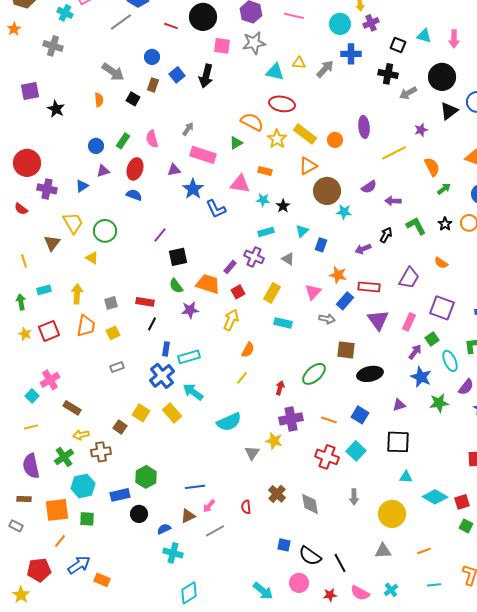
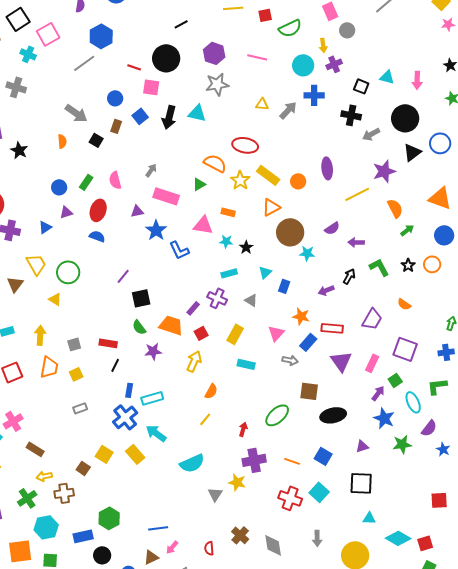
pink square: (222, 46) -> (151, 87), moved
cyan triangle: (275, 72) -> (197, 113), moved
purple star: (421, 130) -> (384, 171), size x1.6

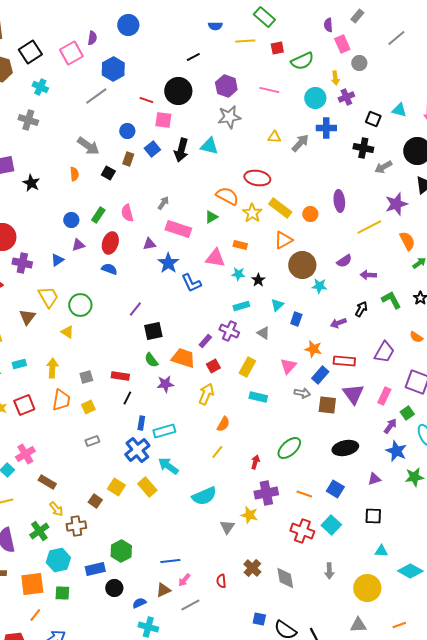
pink square: (48, 34) -> (71, 53), moved
brown square: (309, 391) -> (327, 405), moved
yellow arrow: (44, 476) -> (56, 509), turned -119
black square: (361, 483) -> (373, 516), size x0.7

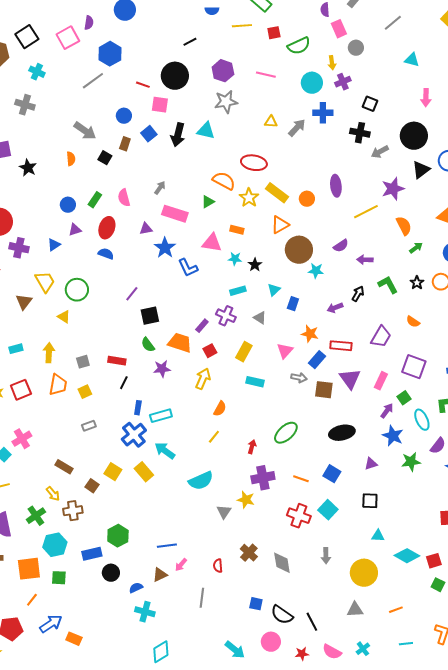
cyan triangle: (399, 110) -> (412, 60), moved
brown rectangle: (47, 482) -> (64, 467), moved
gray line: (190, 605) -> (202, 598), moved, turned -54

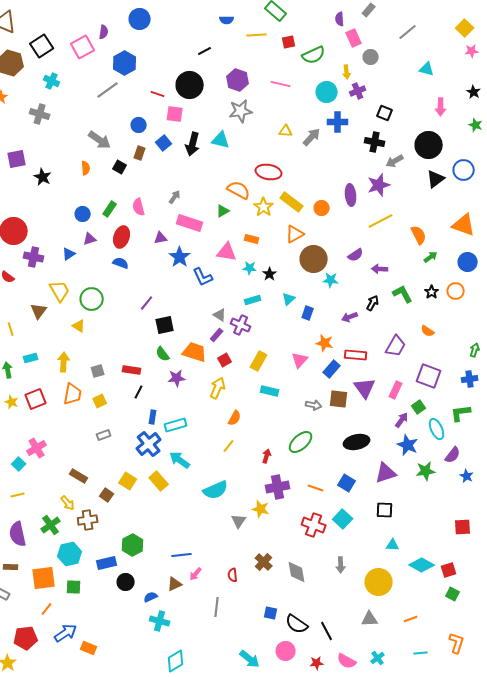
purple star: (393, 189) -> (379, 185), moved
gray triangle: (260, 318) -> (220, 315), moved
gray arrow: (299, 378) -> (314, 405), moved
purple triangle: (371, 464) -> (386, 473), size x1.6

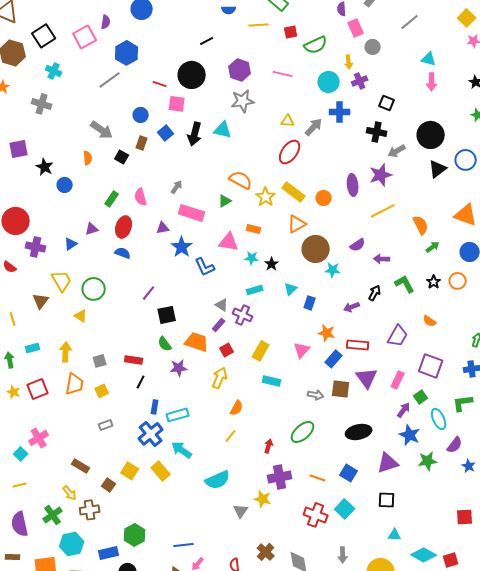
pink arrow: (441, 107) -> (432, 82), moved
red ellipse: (269, 172) -> (290, 152), moved, turned -65
blue circle: (83, 214) -> (65, 185), moved

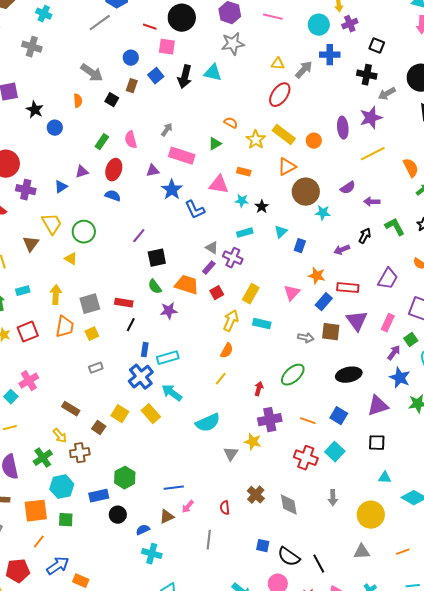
orange semicircle: (241, 180) -> (231, 123), size x0.6
gray square: (100, 361) -> (90, 304), size x1.5
yellow arrow: (220, 378) -> (231, 321), moved

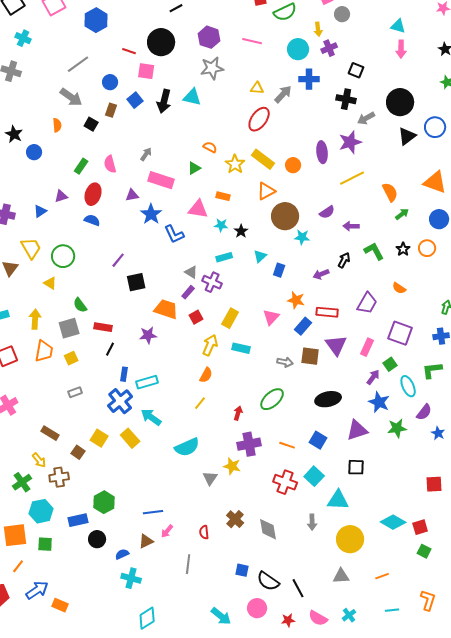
gray line: (100, 23) -> (78, 64), moved
green semicircle: (155, 287) -> (80, 305), moved
cyan triangle: (385, 478) -> (338, 500), moved, size x1.6

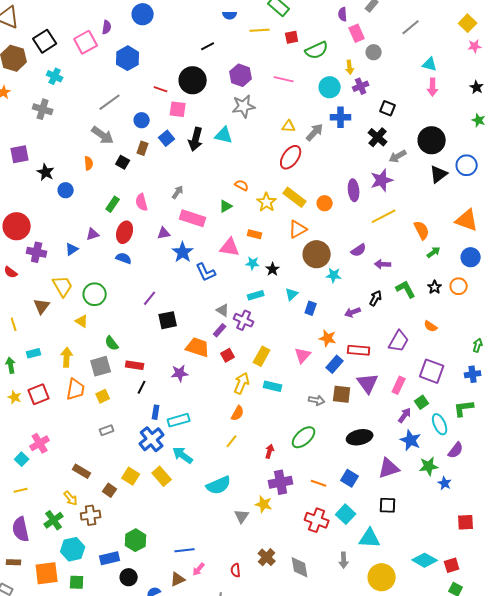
black cross: (346, 99) -> (378, 137), turned 30
blue star: (438, 433) -> (445, 483), moved

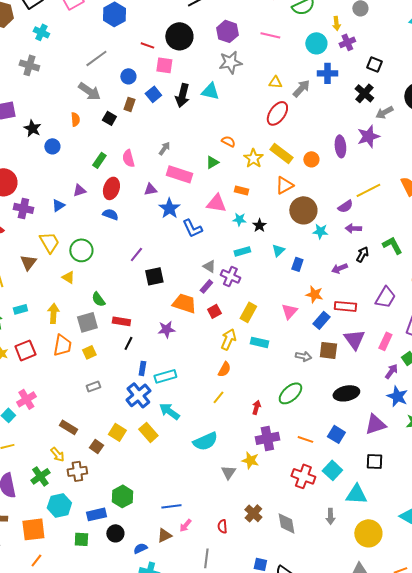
yellow line: (384, 216) -> (368, 190), moved
purple arrow: (383, 264) -> (353, 228), moved
green square: (77, 582) -> (81, 539), moved

